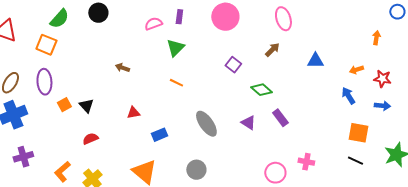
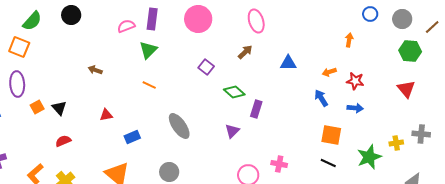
purple rectangle: (179, 17) -> (152, 19), size x1.5
purple rectangle: (280, 118) -> (256, 109), moved, turned 54
purple triangle: (248, 123) -> (232, 131), moved, turned 42

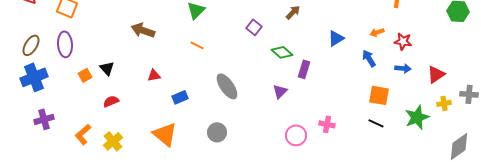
blue triangle: (288, 63) -> (336, 38), moved, turned -30
brown arrow: (95, 70) -> (143, 30), size x1.6
red triangle: (406, 89) -> (436, 74), moved, turned 36
orange square: (37, 107) -> (85, 75), moved

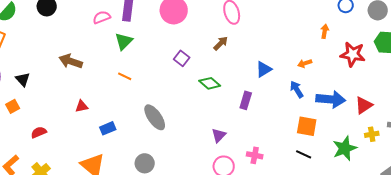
red star: (403, 41) -> (353, 54), moved, size x1.4
black triangle: (107, 68) -> (23, 79), moved
blue arrow: (403, 68) -> (331, 99), size x1.8
purple rectangle: (304, 69) -> (246, 100), moved
purple triangle: (280, 91) -> (219, 135), moved

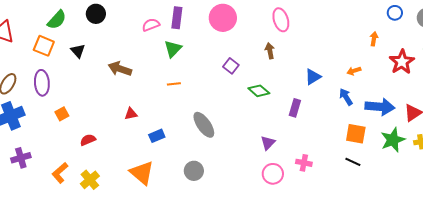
brown arrow: (221, 43) -> (270, 51), turned -56
red star: (353, 54) -> (402, 62), turned 30
orange line: (125, 76) -> (174, 84), turned -32
black triangle: (23, 79) -> (78, 51), moved
green star: (345, 148) -> (393, 140), moved

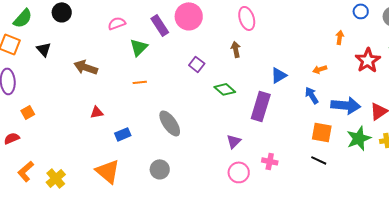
purple rectangle: (177, 18) -> (160, 25), moved, turned -40
purple rectangle: (295, 108) -> (261, 106), size x1.6
red semicircle: (88, 140) -> (12, 138), moved

